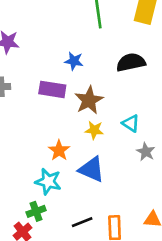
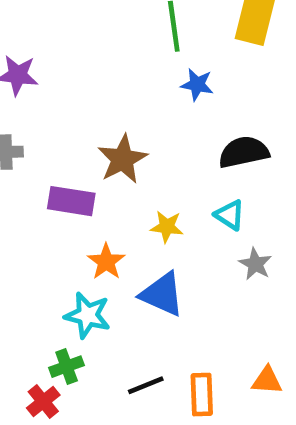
blue star: (74, 61) -> (197, 85), moved
black semicircle: (131, 62) -> (244, 152), moved
purple rectangle: (52, 89) -> (71, 201), moved
brown star: (89, 100) -> (123, 159), moved

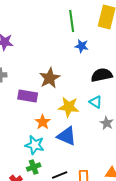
yellow star: (167, 227) -> (69, 107), size x1.5
green cross: (67, 367) -> (34, 167), moved

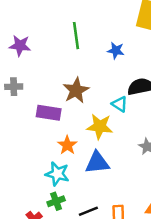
green line: (72, 21) -> (76, 36), moved
cyan triangle: (96, 102) -> (120, 104), moved
blue triangle: (67, 136) -> (97, 163), turned -30

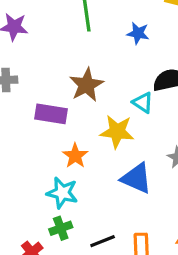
blue triangle: (97, 163) -> (136, 178), moved, turned 30

